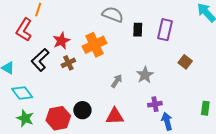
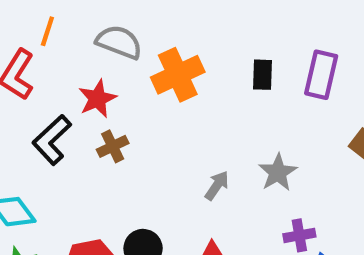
gray semicircle: (113, 15) -> (119, 42), moved
orange cross: (95, 45) -> (178, 75), moved

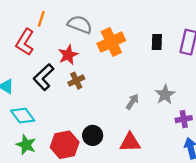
purple cross: (299, 235) -> (184, 119), moved

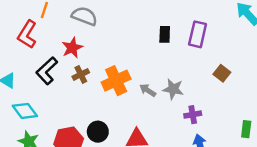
orange cross: (111, 42) -> (116, 81), moved
gray star: (165, 95) -> (173, 89), turned -30
gray arrow: (132, 102) -> (148, 90), moved, turned -91

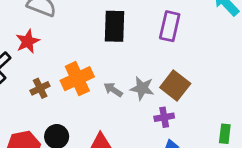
black rectangle: (165, 34) -> (115, 26), moved, size x1.6
brown square: (222, 73) -> (175, 85), moved, size x1.5
brown cross: (81, 74) -> (40, 88), moved

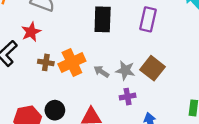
brown cross: (40, 88) -> (46, 62), moved, turned 35
purple cross: (164, 117) -> (128, 97), moved

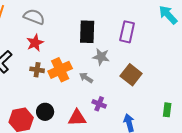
red star: (31, 32) -> (35, 43), moved
gray star: (125, 70) -> (101, 57), moved
purple cross: (128, 97) -> (99, 104), moved, turned 32

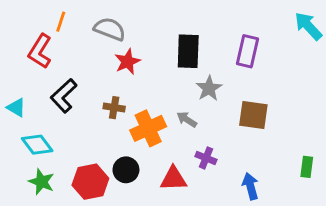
red star: (35, 43) -> (127, 62), moved
gray star: (101, 57) -> (209, 88), turned 30
orange cross: (60, 70) -> (148, 128), moved
brown square: (131, 75) -> (253, 115), turned -30

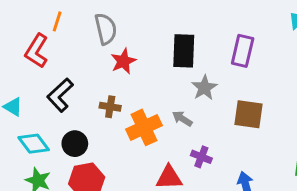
gray semicircle: (110, 29) -> (106, 29), turned 56
black circle: (126, 170) -> (75, 144), moved

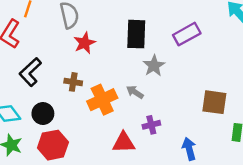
purple rectangle: (243, 51) -> (187, 34), turned 48
brown square: (248, 114) -> (214, 102), moved
purple cross: (201, 157) -> (151, 125), turned -36

